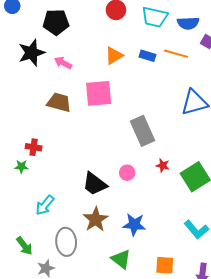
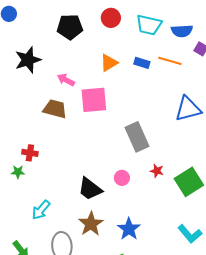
black pentagon: (56, 22) -> (70, 27), moved
pink arrow: (63, 63) -> (66, 80), moved
blue star: (134, 225) -> (129, 229), turned 30

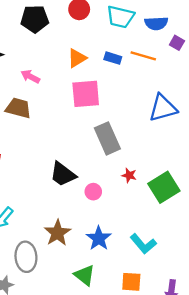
pink square: (94, 100) -> (86, 94), moved
pink circle: (122, 178) -> (93, 192), moved
black trapezoid: (90, 189) -> (63, 174), moved
cyan L-shape: (190, 234) -> (143, 244), moved

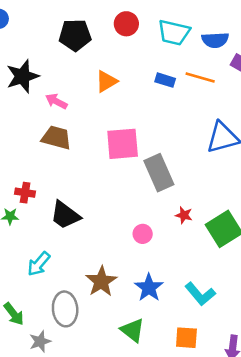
orange triangle: (77, 58) -> (106, 81), moved
pink arrow: (30, 77) -> (56, 101), moved
pink square: (86, 94) -> (123, 144), moved
black trapezoid: (63, 174) -> (65, 215), moved

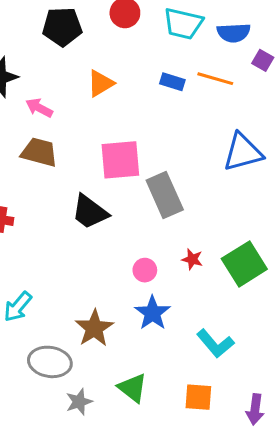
black trapezoid: (65, 215) -> (90, 212), moved
red star: (184, 215) -> (192, 259), moved
blue star: (149, 288) -> (152, 313), moved
gray ellipse: (65, 309) -> (50, 362), turned -76
gray star: (40, 341) -> (79, 402), moved

